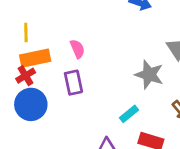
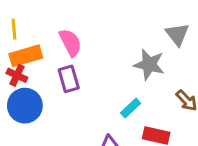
pink semicircle: (77, 49) -> (70, 43), size x1.4
red cross: (26, 76) -> (17, 75), turned -30

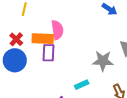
orange rectangle: (26, 56) -> (43, 39), moved
gray star: (149, 64) -> (103, 61), turned -30

